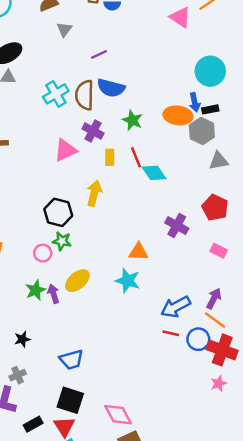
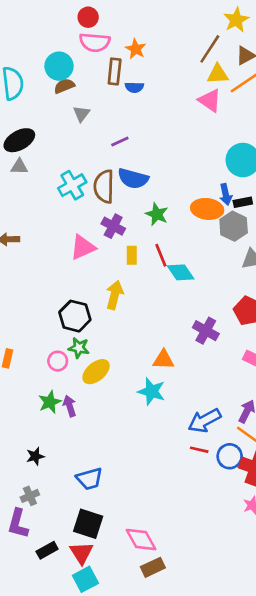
yellow ellipse: (77, 281) -> (96, 372), moved

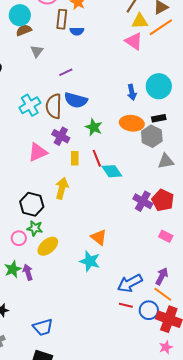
blue arrow: (226, 194) -> (132, 92), moved
purple cross: (206, 331) -> (143, 201), moved
orange triangle: (163, 360) -> (99, 237), turned 36

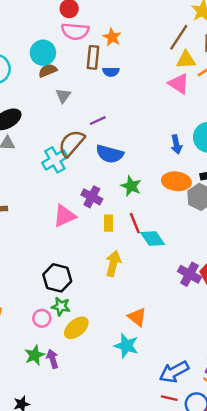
brown semicircle: (54, 106) -> (72, 143), moved, turned 40
yellow arrow: (62, 188) -> (113, 264), moved

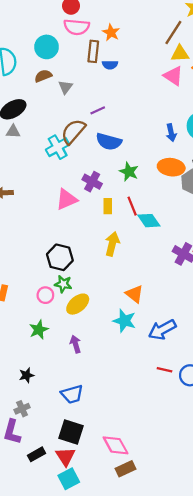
brown semicircle: (48, 71) -> (43, 76), moved
purple arrow: (52, 359) -> (75, 344), moved
blue arrow: (174, 372) -> (162, 330), moved

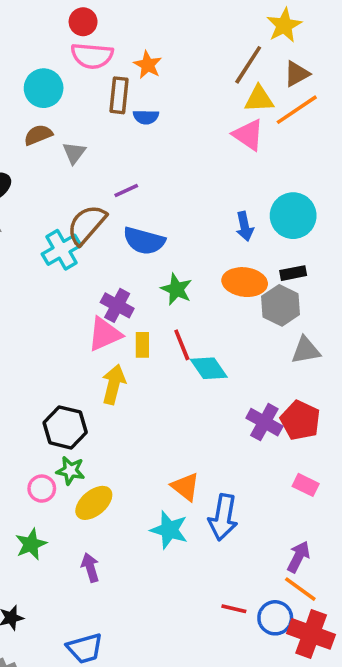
pink triangle: (67, 199) -> (105, 334), moved
yellow arrow: (112, 244) -> (114, 384), moved
blue arrow: (162, 330) -> (223, 517), moved, turned -52

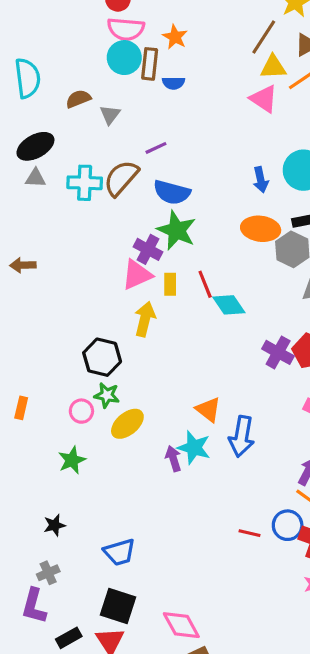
cyan circle: (44, 88) -> (124, 58), moved
cyan cross: (62, 250) -> (85, 183), moved, turned 32
green star: (176, 289) -> (177, 230), moved, size x1.4
purple arrow: (90, 568) -> (173, 459), moved
red line: (234, 609) -> (249, 533), moved

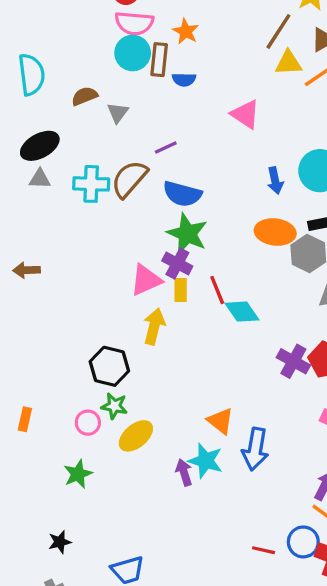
pink triangle: (264, 99) -> (245, 114), moved
purple cross: (148, 249) -> (177, 263), moved

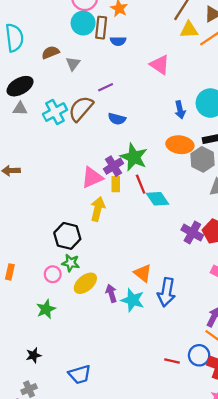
cyan cross: (91, 184) -> (55, 112), turned -30
blue semicircle: (182, 194) -> (117, 119), size x0.7
green star: (187, 234) -> (134, 157), moved
purple cross: (177, 263) -> (113, 166), turned 30
purple arrow: (184, 472) -> (111, 293), moved

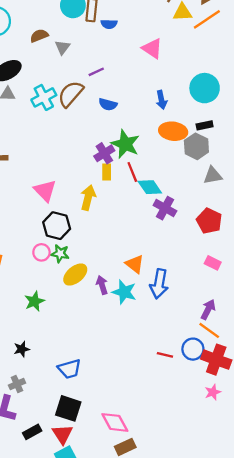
blue arrow: (180, 110) -> (161, 100), moved
pink triangle: (92, 177) -> (45, 191), moved, turned -50
purple cross: (192, 233) -> (165, 208), moved
pink circle: (53, 274) -> (41, 252), moved

